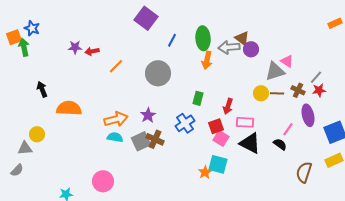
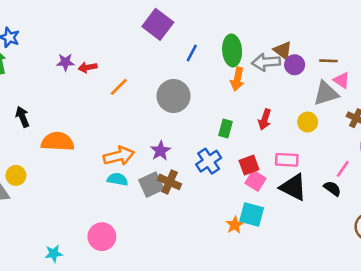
brown line: (277, 93) -> (328, 61), moved
red arrow: (228, 106) -> (265, 119), moved

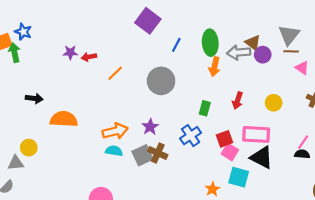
gray triangle: (326, 93) -> (289, 35), moved, turned -35
black arrow: (22, 117) -> (34, 98), turned 119
pink rectangle: (287, 160) -> (256, 134), size x1.4
black semicircle: (332, 188) -> (302, 154), moved, turned -32
cyan square: (252, 215) -> (239, 177), moved

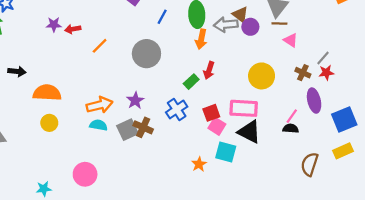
red arrow: (238, 101) -> (209, 70), moved
yellow circle: (274, 103) -> (262, 76), size x1.5
green rectangle: (205, 108) -> (191, 82), turned 32
yellow circle: (29, 148) -> (49, 123), moved

